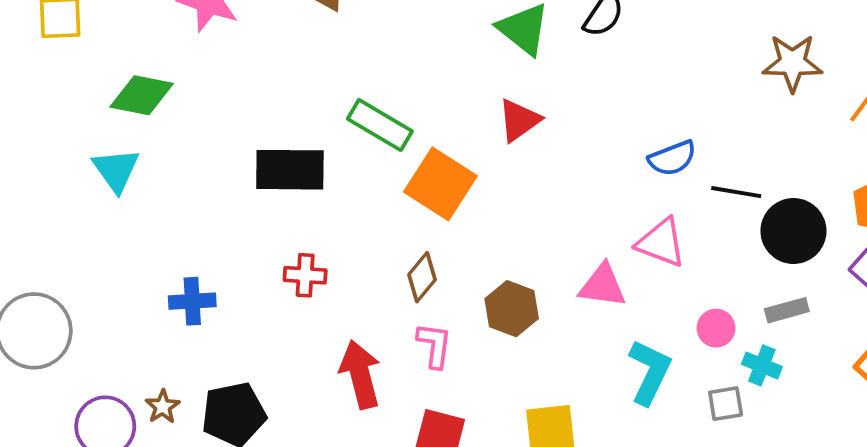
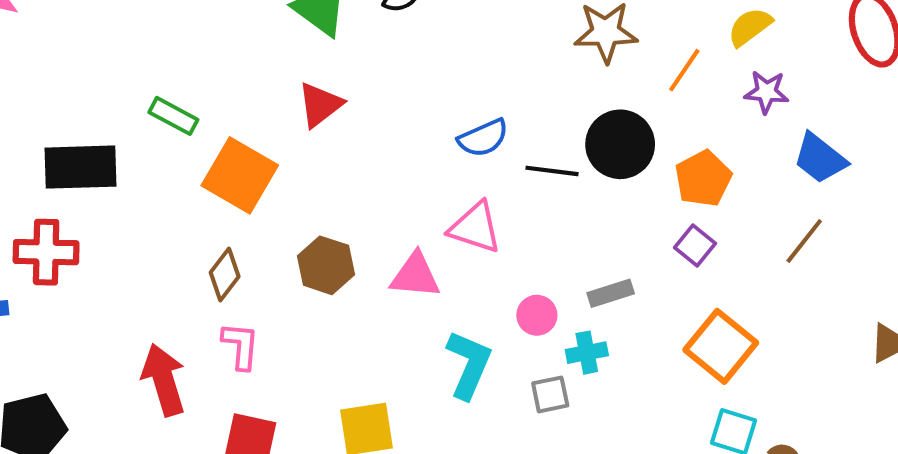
green rectangle: (380, 125) -> (173, 116), size x0.7
black circle: (793, 231) -> (620, 144), moved
red cross: (305, 275) -> (46, 252), moved, size x1.4
brown hexagon: (512, 309) -> (326, 265), moved
cyan cross: (762, 365) -> (587, 353), turned -30

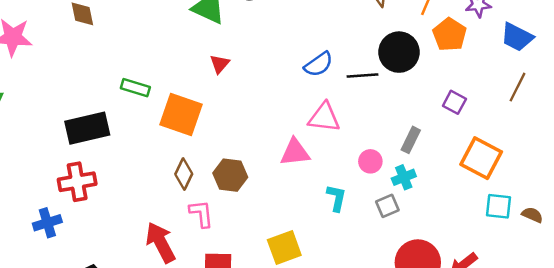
red triangle: (320, 105) -> (220, 64), size x0.7
orange pentagon: (703, 179) -> (450, 34), moved
brown hexagon: (326, 265) -> (230, 175), moved
gray rectangle: (611, 293) -> (411, 140), turned -35
cyan L-shape: (469, 364) -> (336, 198), size x0.7

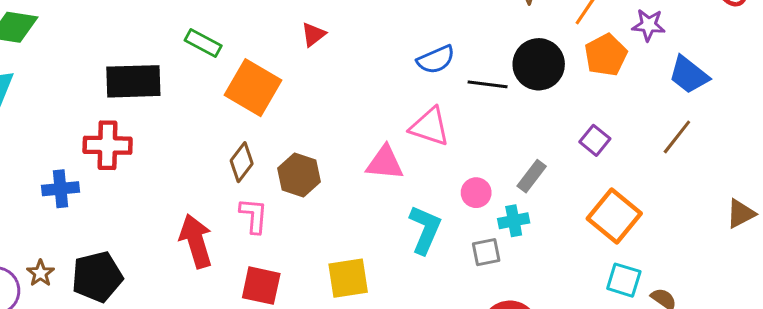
cyan L-shape: (336, 198) -> (425, 230), size x1.4

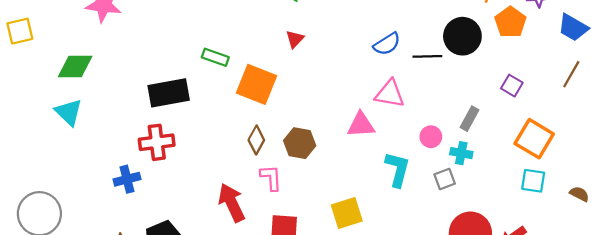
cyan cross: (514, 221) -> (461, 153), turned 30
cyan square: (624, 280) -> (533, 181), moved

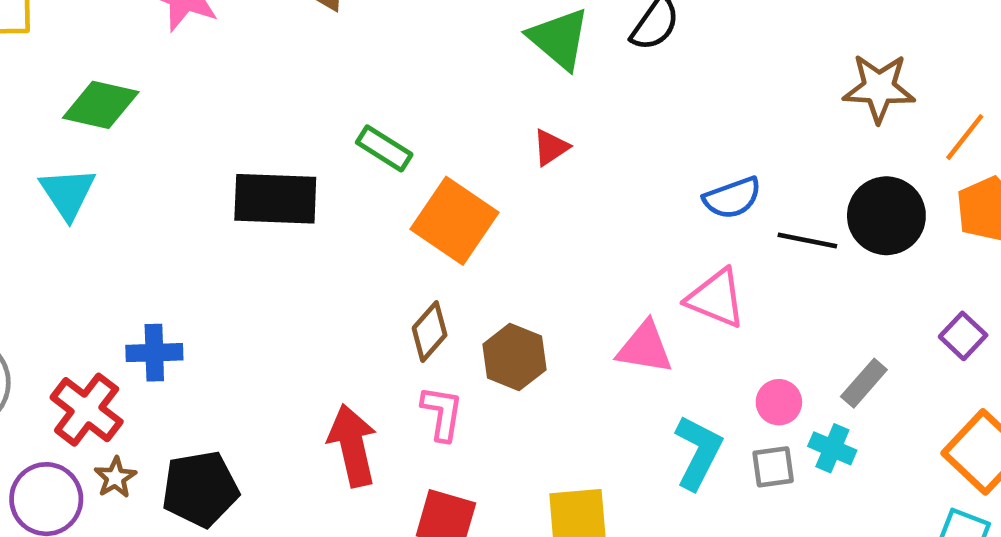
red cross: (157, 142) -> (87, 410), moved, turned 32
gray square: (445, 179) -> (773, 467), moved

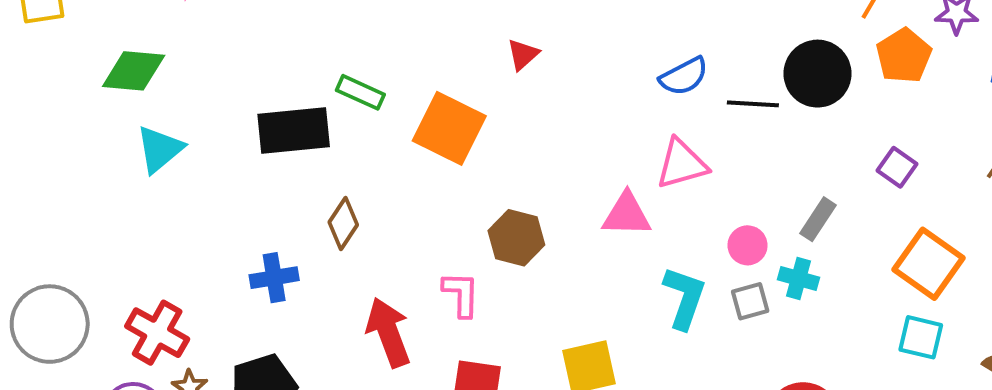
green rectangle: (384, 148) -> (360, 92), moved
cyan triangle: (68, 193) -> (160, 149), moved, turned 32
pink triangle: (716, 298) -> (682, 164), turned -30
brown diamond: (430, 332) -> (343, 224), moved
blue cross: (154, 353) -> (274, 278), moved

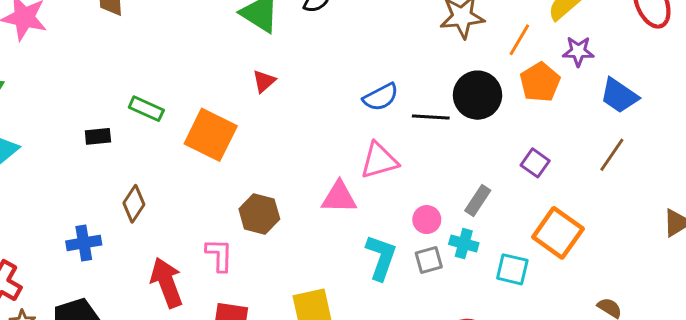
black rectangle: (294, 131) -> (98, 136), size x0.5
cyan square: (921, 337) -> (512, 269), moved

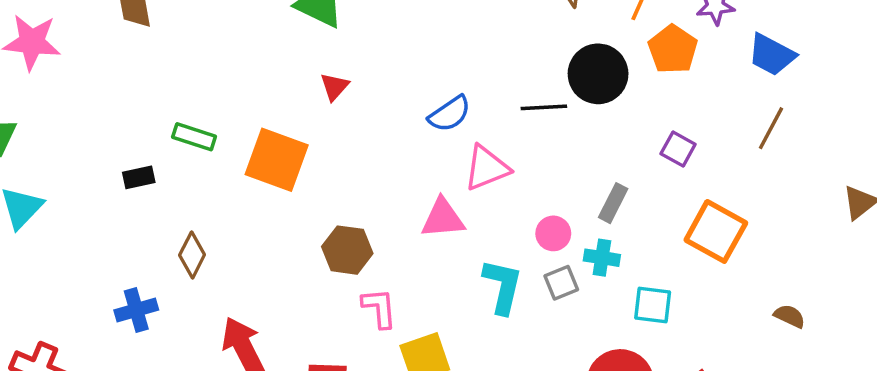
blue semicircle: (381, 97) -> (450, 114), moved
pink L-shape: (219, 255) -> (379, 308), moved
cyan square: (512, 269) -> (653, 305), moved

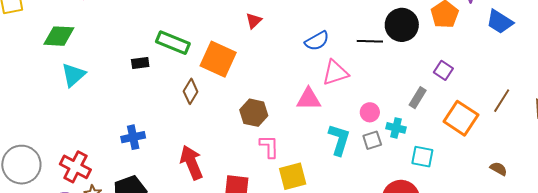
brown line: (771, 128) -> (502, 101), moved
green rectangle: (194, 137) -> (173, 43), size x1.4
gray rectangle: (613, 203) -> (418, 98), moved
brown diamond: (192, 255) -> (191, 91), moved

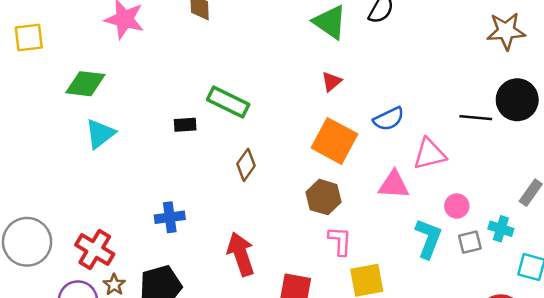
blue semicircle: (317, 41) -> (389, 119), moved
orange square: (218, 59) -> (334, 141), moved
pink circle: (370, 112) -> (457, 206), moved

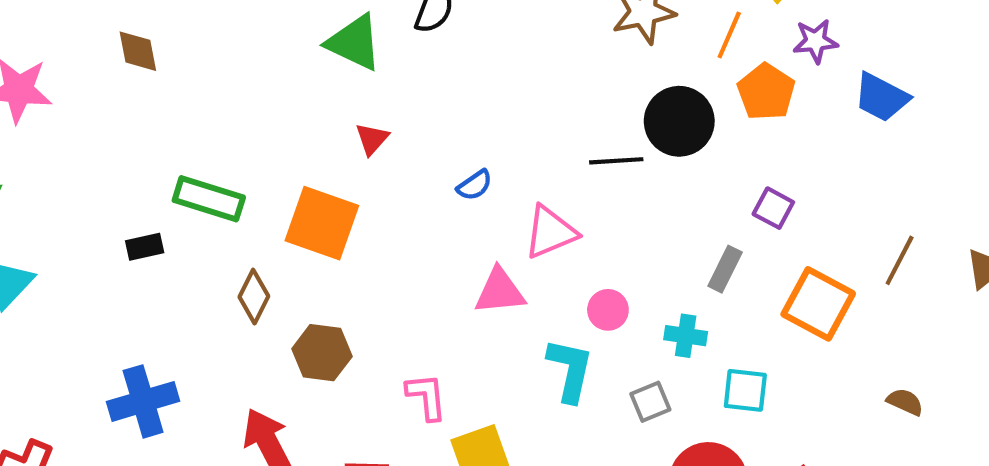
blue semicircle: (389, 119) -> (475, 185), size x0.7
orange square: (334, 141) -> (322, 223), moved
brown hexagon: (324, 197) -> (322, 353), moved
blue cross: (170, 217) -> (143, 401), size x1.4
gray square: (470, 242) -> (650, 402), moved

